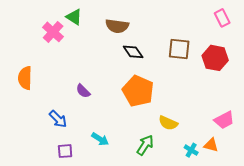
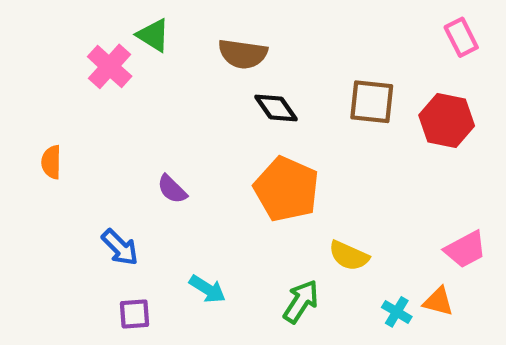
orange semicircle: (25, 78) -> (51, 162), size x0.7

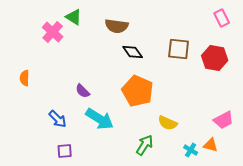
cyan arrow: (207, 289) -> (100, 119), moved, size x1.6

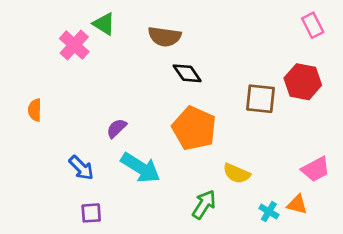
brown square: (179, 49) -> (260, 99), moved
purple semicircle: (83, 91) -> (117, 128), turned 91

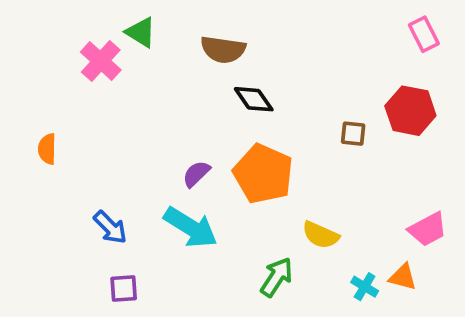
brown square: (260, 99) -> (353, 134), size x0.6
purple semicircle: (117, 128) -> (196, 174), moved

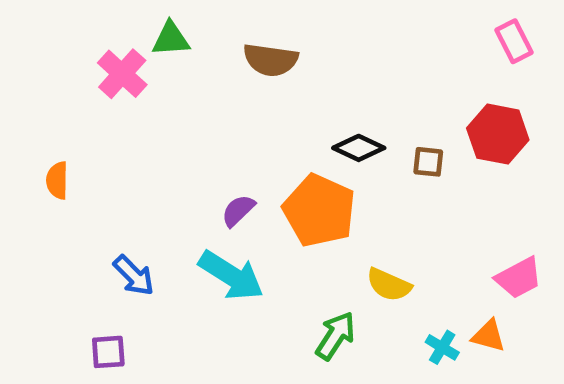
green triangle: (141, 32) -> (171, 39), turned -36
black diamond: (254, 99) -> (359, 148), moved, turned -30
purple square: (124, 289) -> (108, 352), moved

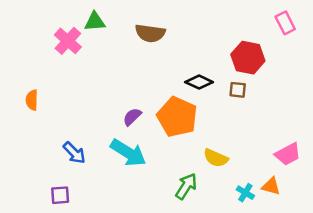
red hexagon: (498, 134) -> (248, 58), moved

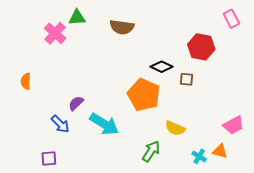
brown square: (238, 90) -> (187, 79), moved
purple semicircle: (132, 117) -> (76, 103), moved

